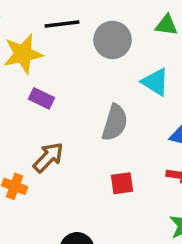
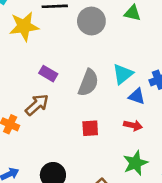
cyan triangle: (155, 82) -> (123, 74), moved, turned 45
purple rectangle: (42, 98) -> (48, 74), moved

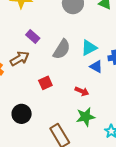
red arrow: (133, 125) -> (82, 91), moved
red square: (90, 128) -> (45, 83), moved, turned -32

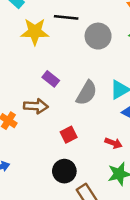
brown arrow: (20, 58) -> (36, 106), turned 36
black circle: (22, 114) -> (64, 171), moved

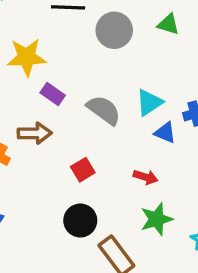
yellow star: (35, 32) -> (27, 57), moved
gray semicircle: (87, 93) -> (104, 110), turned -80

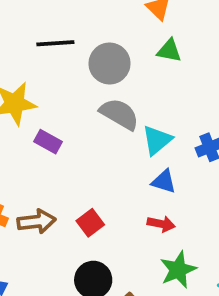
gray semicircle: (104, 110) -> (119, 114), moved
brown arrow: (35, 133) -> (36, 221), moved
blue triangle: (165, 133) -> (164, 181), moved

